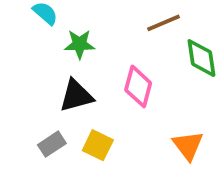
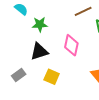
gray rectangle: (52, 144) -> (19, 75), moved

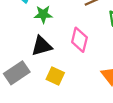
gray rectangle: (19, 75) -> (17, 73), size x1.5

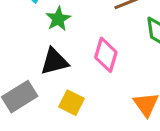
green star: (43, 14) -> (58, 19), turned -30

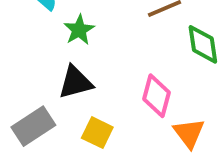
pink diamond: (106, 55) -> (156, 96), moved

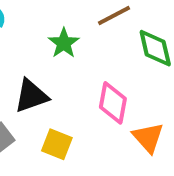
green star: (79, 30) -> (64, 43), moved

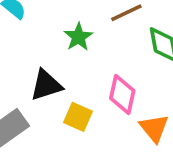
yellow square: (57, 144) -> (78, 117), moved

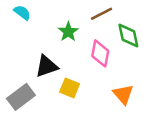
pink diamond: (122, 94) -> (100, 53), moved

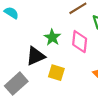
green star: (68, 32) -> (52, 37), moved

